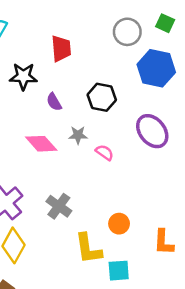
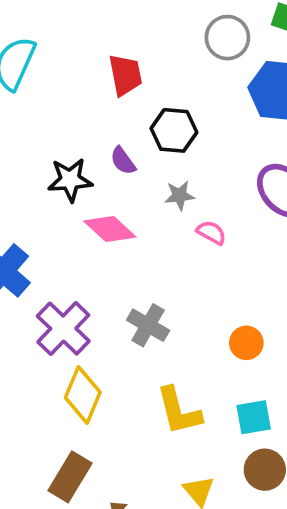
black star: (23, 76) -> (70, 180), moved
black hexagon: (102, 97) -> (174, 130), moved
gray star: (78, 135) -> (180, 195), moved
yellow L-shape: (88, 249) -> (179, 411), moved

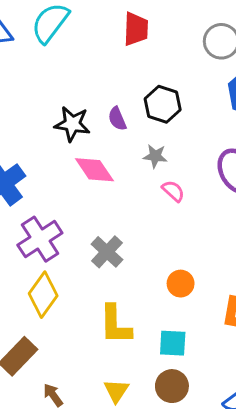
red trapezoid: (125, 75) -> (136, 29), moved

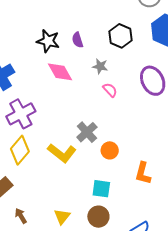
black hexagon: (163, 104) -> (121, 36), moved
gray cross: (107, 252) -> (87, 132), moved
yellow L-shape: (115, 325) -> (62, 153), moved, turned -56

